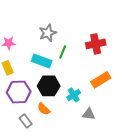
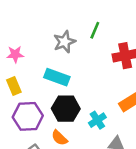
green line: (63, 52) -> (95, 30), moved

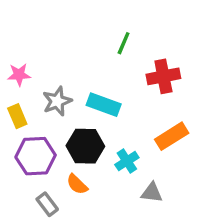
gray star: (64, 42) -> (57, 101), moved
cyan rectangle: (57, 77) -> (104, 105), moved

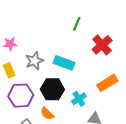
red cross: (163, 76) -> (102, 45), turned -30

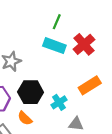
cyan rectangle: (64, 63) -> (54, 46), moved

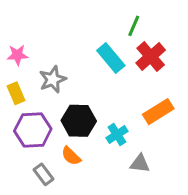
green line: (57, 22) -> (134, 26), moved
cyan rectangle: (54, 46) -> (111, 58), turned 30

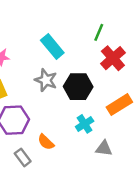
cyan rectangle: (111, 58) -> (52, 47), moved
gray star: (53, 79) -> (46, 80), moved, turned -30
black hexagon: (79, 121) -> (78, 87), moved

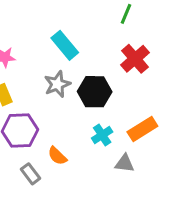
green line: (99, 32) -> (126, 14), moved
gray star: (46, 80) -> (57, 84), turned 30
orange rectangle: (119, 105) -> (142, 129), moved

